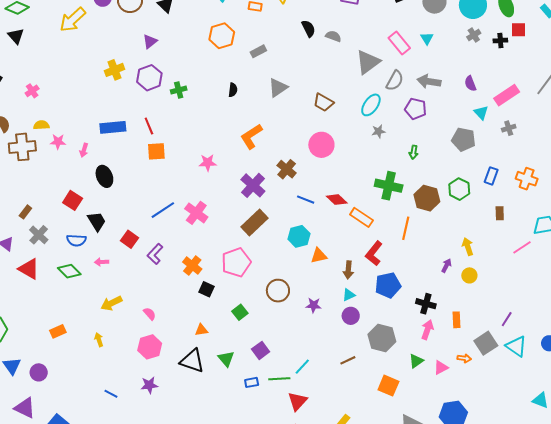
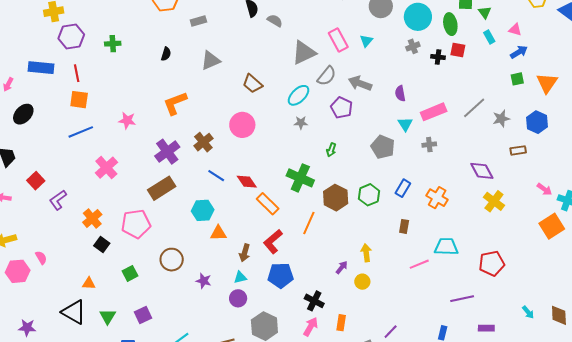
purple hexagon: (149, 78) -> (71, 36), moved
black ellipse: (104, 176) -> (23, 114), turned 55
blue line: (163, 210) -> (81, 132), moved
pink hexagon: (150, 347) -> (18, 271), moved

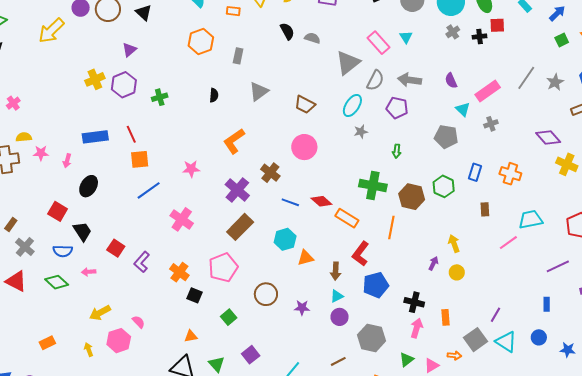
gray rectangle: (198, 21) -> (238, 56), turned -49
purple hexagon: (71, 36) -> (124, 85), moved

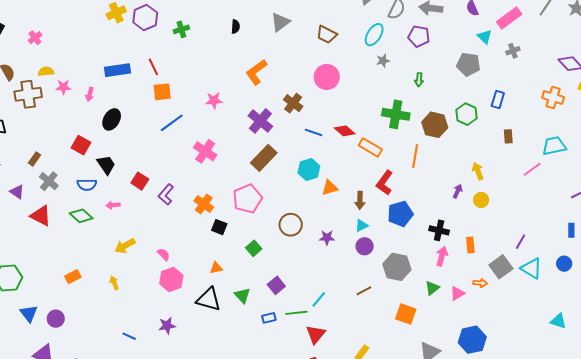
orange cross: (510, 174) -> (553, 97), moved
pink hexagon: (119, 341) -> (171, 280), moved

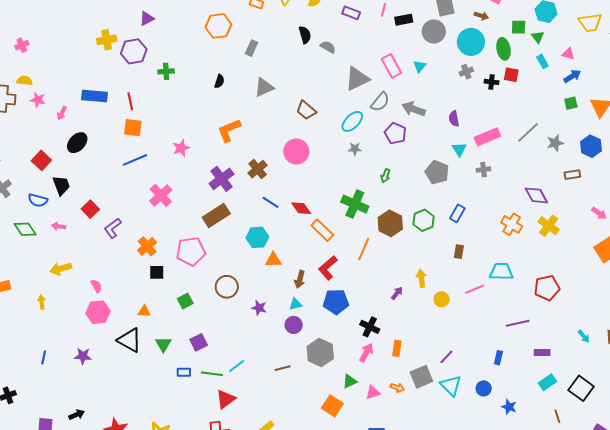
pink star: (214, 100) -> (181, 148), turned -30
yellow circle: (481, 200) -> (442, 299), moved
black square: (219, 227) -> (157, 272), turned -35
orange square: (406, 314) -> (332, 406), moved
blue line: (129, 336) -> (44, 357), turned 64

